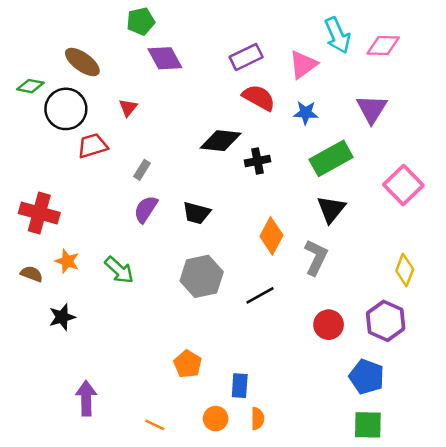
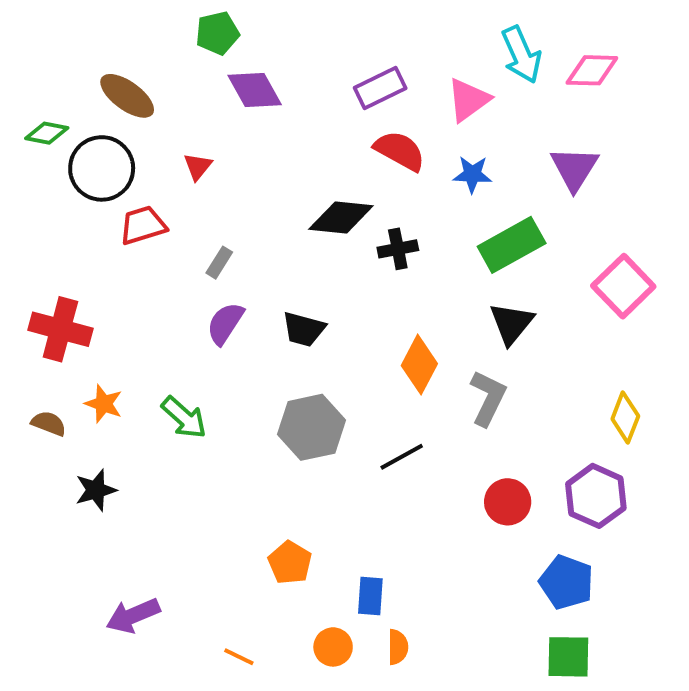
purple arrow: (86, 398) -> (133, 616), turned -112

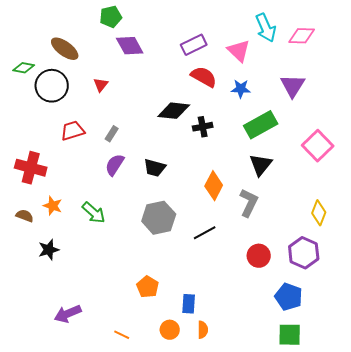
pink triangle: (468, 100) -> (239, 51), turned -40
red trapezoid: (143, 225) -> (73, 131), moved

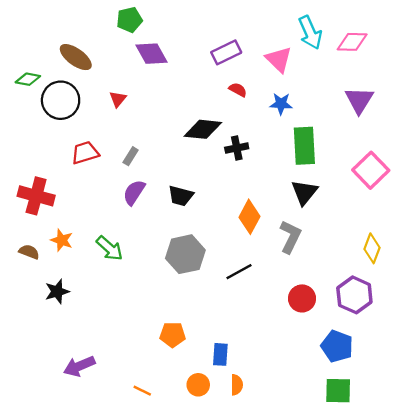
red semicircle: (204, 77) -> (238, 90), size x0.6
purple triangle: (293, 86) -> (359, 100), moved
green rectangle: (261, 125) -> (304, 146), turned -64
orange pentagon: (148, 287) -> (173, 335), turned -30

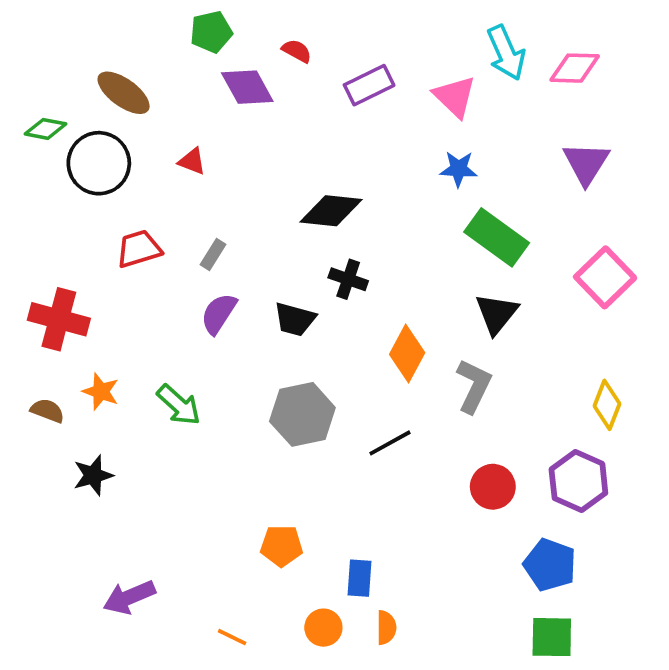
red semicircle: (238, 90) -> (297, 51), moved
red triangle: (118, 99) -> (192, 161), turned -48
green rectangle: (304, 146) -> (497, 237), turned -51
black cross: (237, 148) -> (348, 279), moved, turned 30

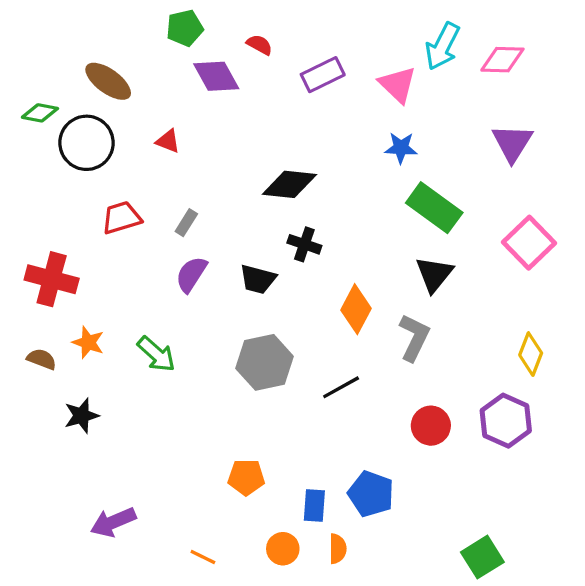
cyan arrow: (506, 53) -> (442, 46), turned 51
blue pentagon: (550, 565) -> (371, 494), moved
green square: (552, 637) -> (482, 557), turned -33

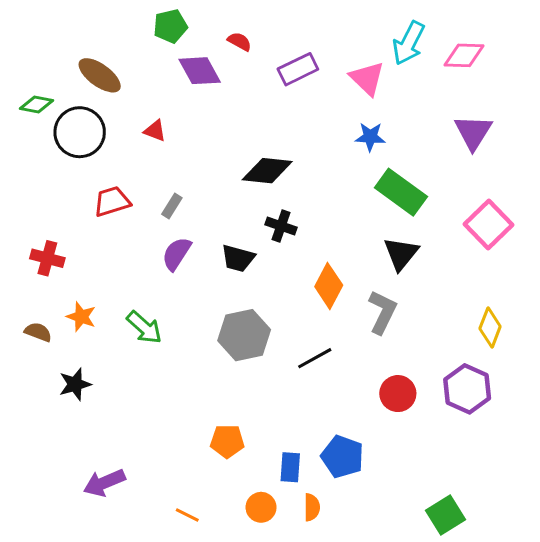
red cross: (52, 279) -> (47, 258), size x0.7

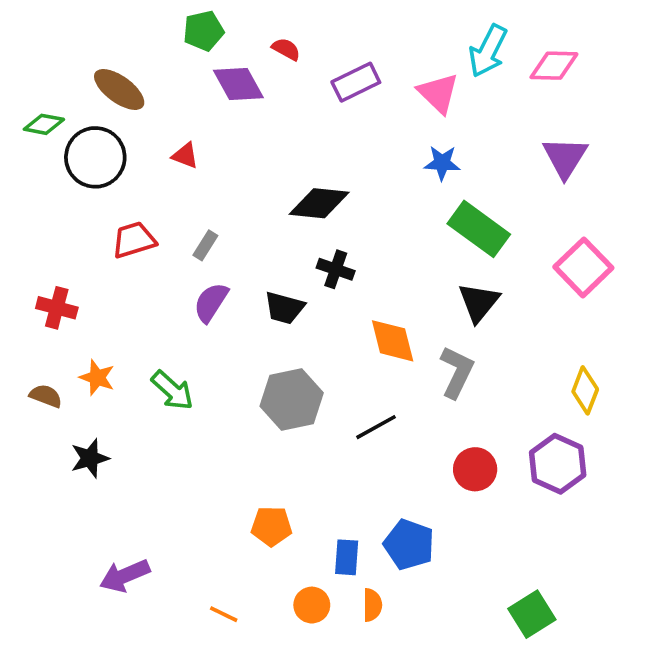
orange diamond: (329, 286) -> (393, 341), turned -42

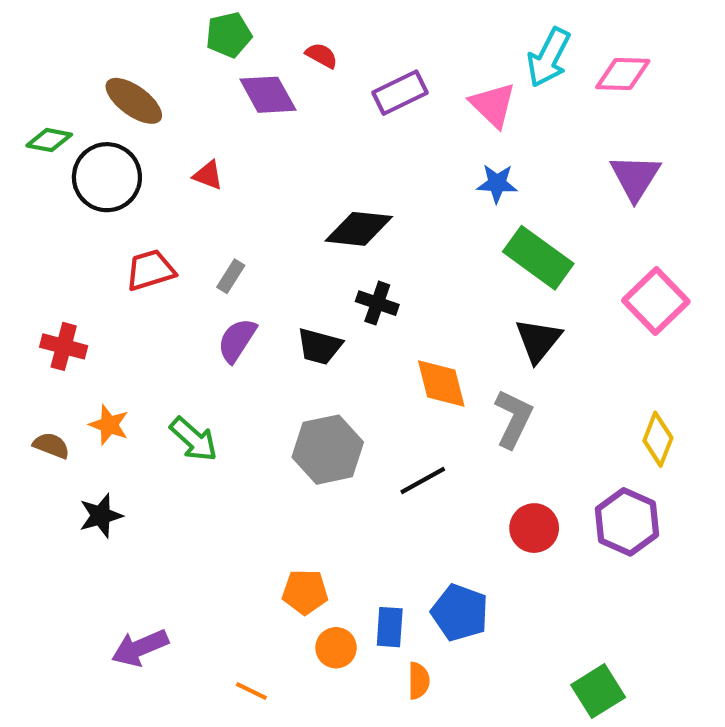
orange circle: (312, 605) -> (336, 648), moved

